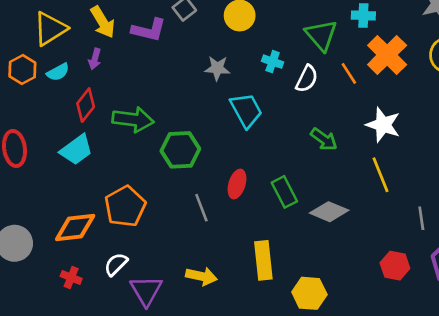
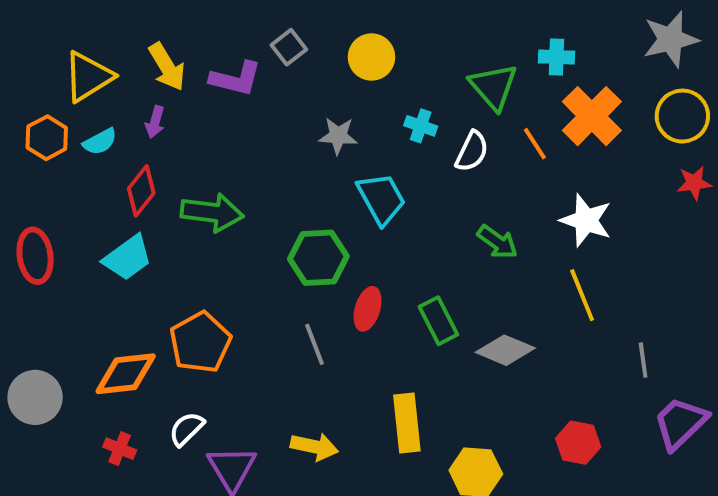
green hexagon: (180, 150) -> (318, 258), moved
red hexagon: (395, 266) -> (578, 443), moved

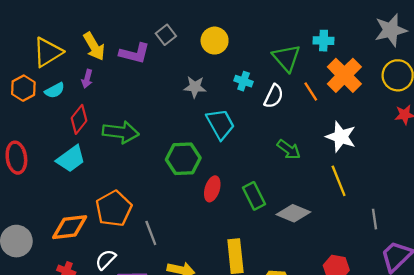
gray line: (314, 344) -> (151, 233), moved

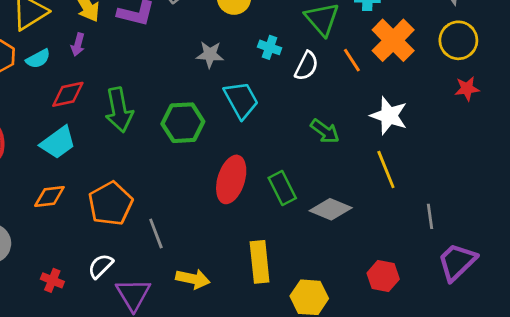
red diamond: (79, 119) -> (68, 94), turned 40
green arrow: (121, 132) -> (119, 110), turned 72
green hexagon: (183, 159) -> (183, 123), moved
red ellipse: (212, 189) -> (231, 179), size x1.5
orange diamond: (70, 227) -> (49, 197), moved, size x0.7

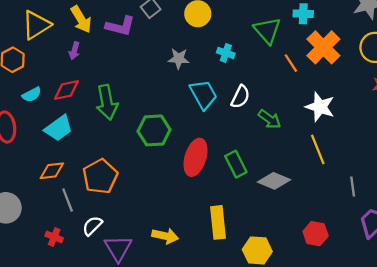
cyan semicircle: (38, 59) -> (32, 94), moved
white semicircle: (306, 66) -> (240, 97), moved
green hexagon: (183, 123) -> (154, 130), moved
gray line: (156, 233) -> (68, 200), moved

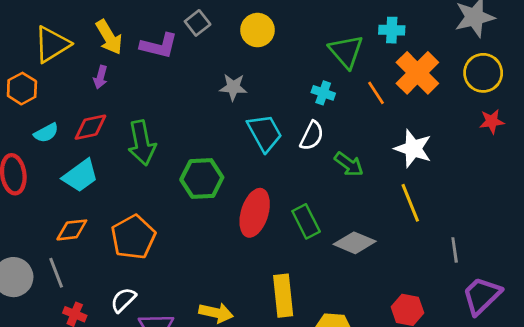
cyan cross: (226, 53) -> (323, 93), moved
gray line: (68, 200) -> (56, 273), moved

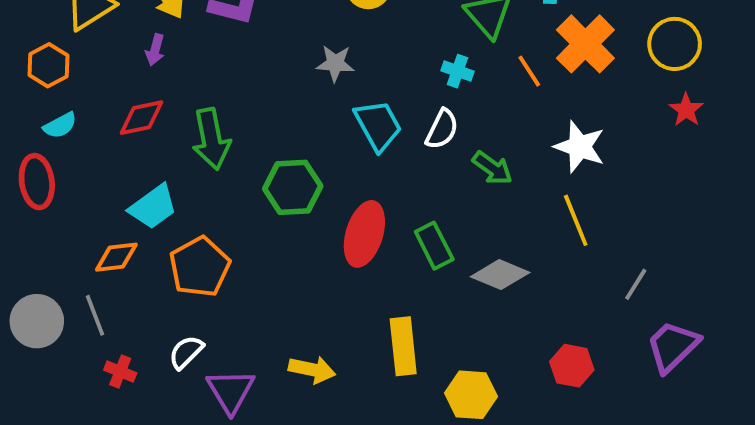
red star: (492, 121) -> (686, 110), turned -30
cyan semicircle: (46, 133) -> (60, 125), moved
cyan trapezoid: (80, 176) -> (153, 207), moved
gray line: (455, 250) -> (636, 284), turned 40

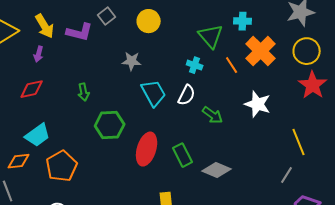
red star: (686, 110) -> (313, 85), size x1.6
green arrow: (211, 139) -> (84, 92), moved, size x0.6
yellow line: (576, 220) -> (299, 142), moved

